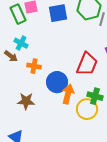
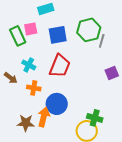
cyan cross: (21, 43) -> (29, 65), moved
red trapezoid: (87, 64) -> (60, 66), moved
orange arrow: (68, 94) -> (44, 117), moved

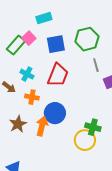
pink square: (31, 29) -> (29, 38), turned -32
green rectangle: (18, 36) -> (16, 45), turned 66
gray line: (102, 41) -> (96, 65), moved, turned -32
brown star: (26, 123) -> (18, 124), moved, turned -30

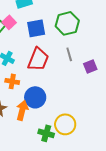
gray line: (96, 65) -> (69, 54), moved
green cross: (93, 127) -> (46, 133), moved

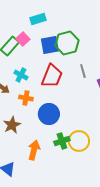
green hexagon: (67, 23) -> (67, 43), moved
orange arrow: (22, 110) -> (34, 150), moved
green cross: (46, 133) -> (62, 141), moved, turned -35

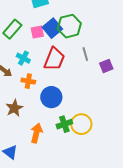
pink square: (23, 39) -> (37, 32), moved, turned 32
blue square: (50, 45) -> (52, 28), turned -30

